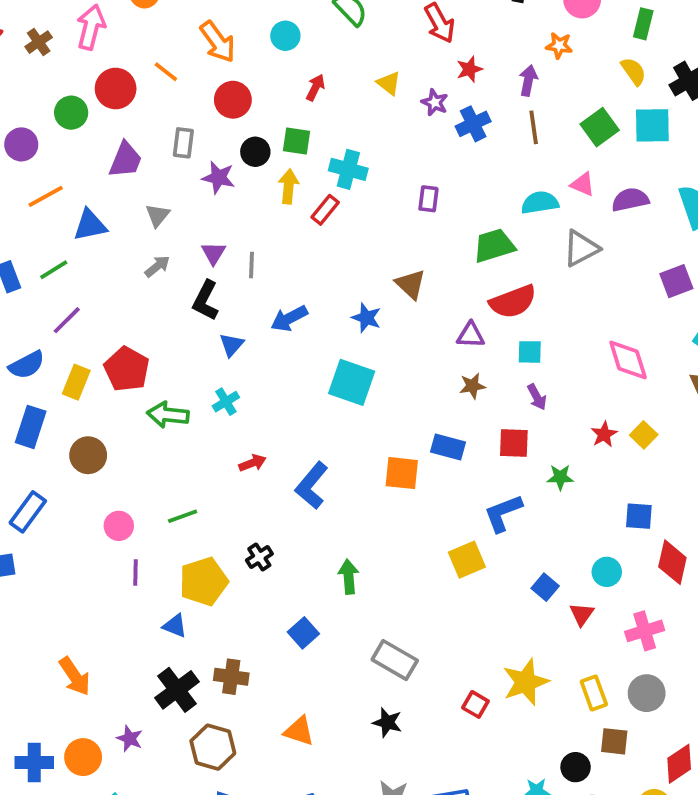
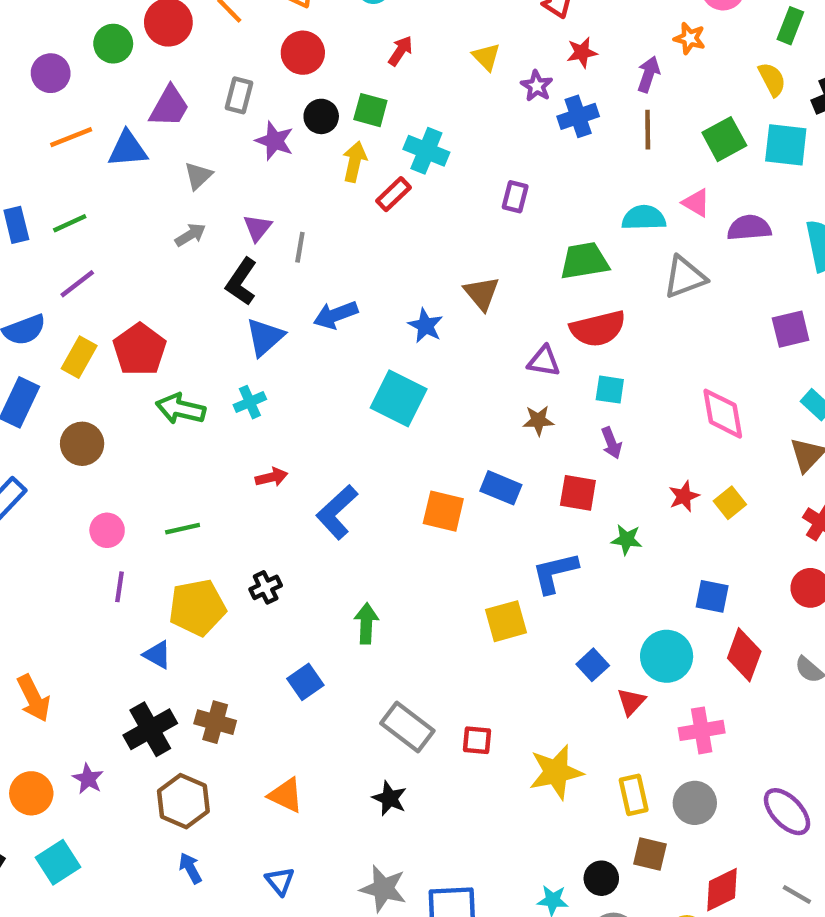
blue triangle: (90, 225) -> (128, 149), moved
blue triangle: (232, 345) -> (265, 337), size x1.4
cyan circle: (607, 572) -> (667, 656), size x1.5
red square: (475, 704) -> (477, 740), moved, turned -32

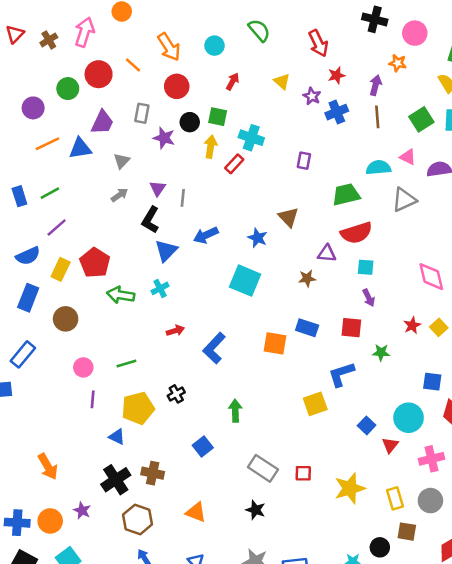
brown star: (538, 420) -> (307, 278), moved

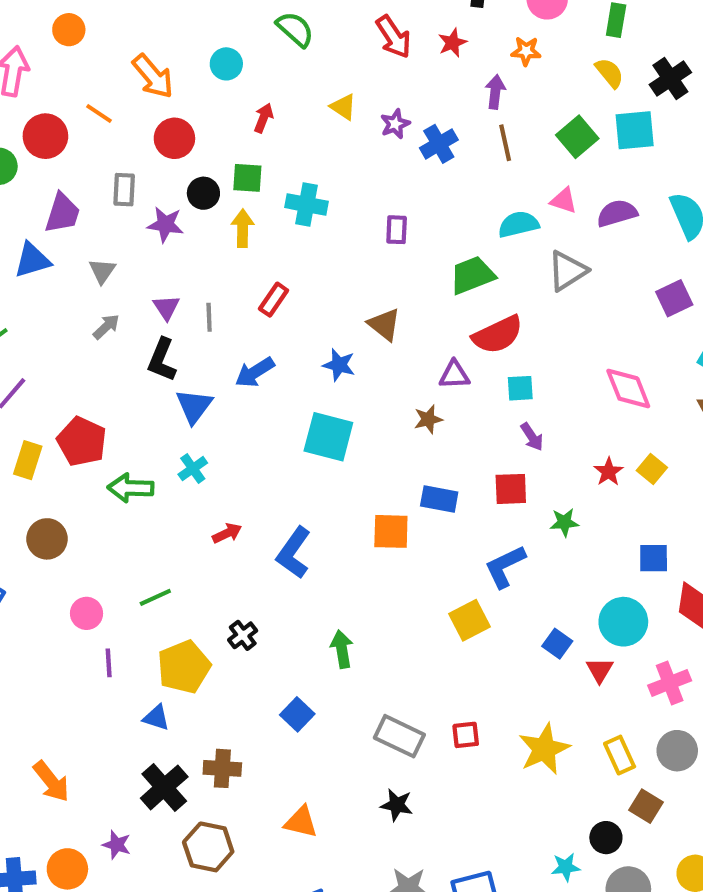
red star: (336, 75) -> (452, 43), moved
purple star: (312, 96) -> (395, 124), turned 30
red rectangle: (234, 164) -> (274, 300), moved
brown square: (407, 532) -> (646, 806), turned 30

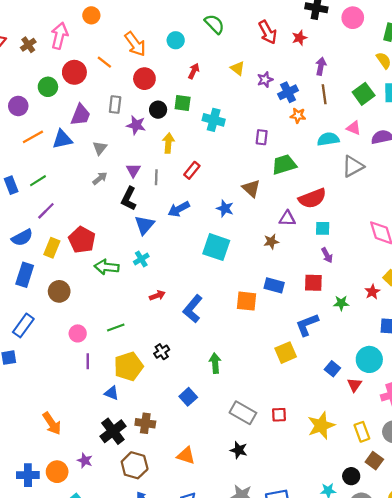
orange star: (526, 51) -> (298, 116), moved
yellow arrow: (243, 228) -> (168, 143), moved
green trapezoid: (472, 275) -> (284, 164), moved
red star: (609, 472) -> (372, 292), moved

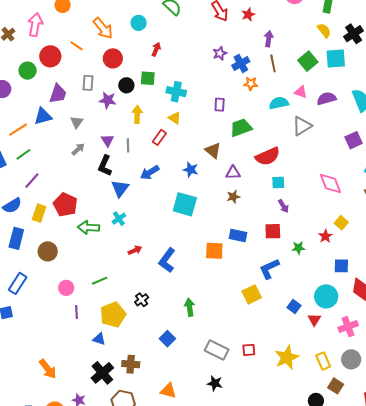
yellow triangle: (238, 68) -> (175, 118), moved
orange line: (33, 137) -> (18, 130), moved
purple triangle: (287, 218) -> (233, 173), moved

